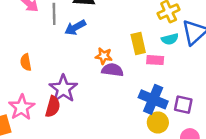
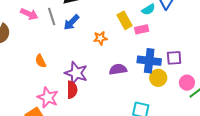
purple semicircle: (112, 70) -> (118, 69), moved

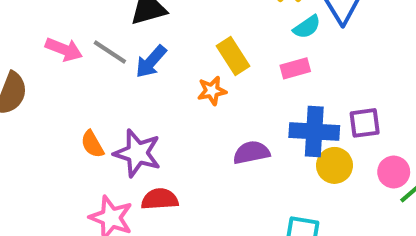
gray line: (52, 17) -> (110, 52), turned -36
yellow rectangle: (124, 20) -> (233, 56), moved
purple star: (76, 73) -> (137, 153), moved
red semicircle: (72, 90) -> (160, 199), turned -90

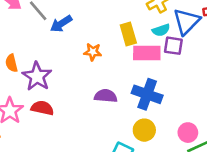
yellow rectangle: (233, 56) -> (128, 34), moved
pink rectangle: (295, 68) -> (147, 53), size x1.5
purple square: (365, 123) -> (173, 46), moved
yellow circle: (334, 165) -> (144, 130), moved

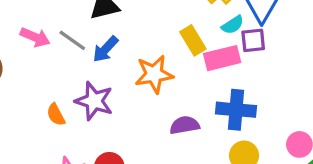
orange star: (93, 52) -> (154, 74), size x1.6
purple star: (37, 76) -> (94, 101), moved

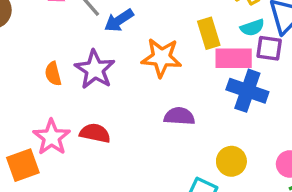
blue cross: (236, 110) -> (247, 91), moved

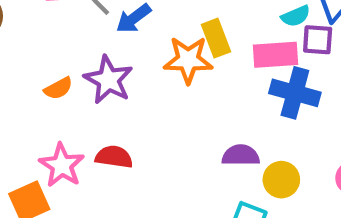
yellow rectangle: (209, 33) -> (216, 38), moved
orange semicircle: (53, 74) -> (58, 88), turned -100
purple semicircle: (179, 116) -> (241, 155), moved

